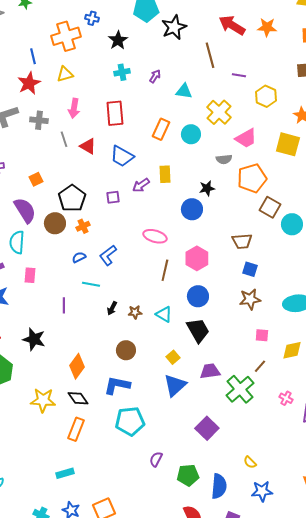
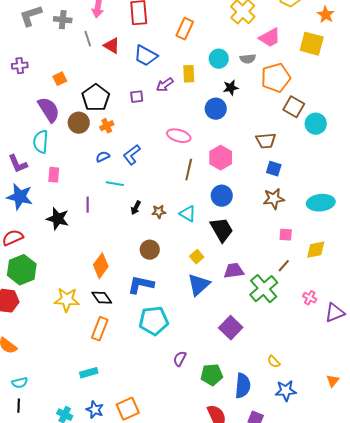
cyan circle: (191, 134) -> (219, 59), moved
black star: (34, 339) -> (58, 219), moved

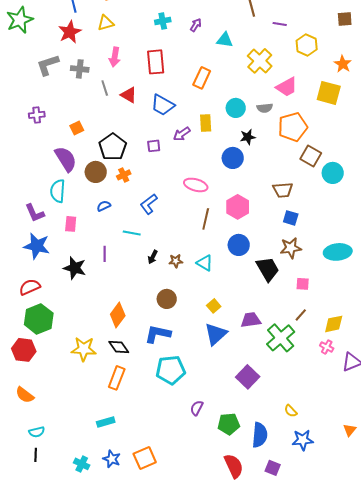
blue semicircle: (103, 157) -> (104, 206), moved
black trapezoid: (222, 230) -> (268, 269), moved
yellow diamond: (316, 250) -> (334, 324), moved

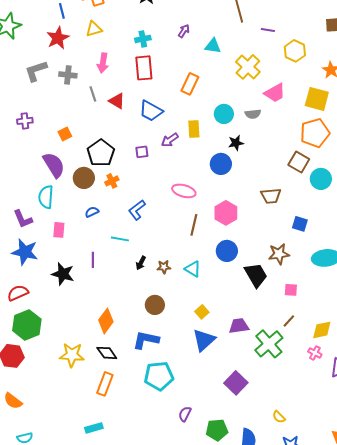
cyan cross: (163, 21) -> (143, 39), moved
orange pentagon: (293, 127) -> (315, 133), moved
blue square: (291, 218) -> (300, 224), moved

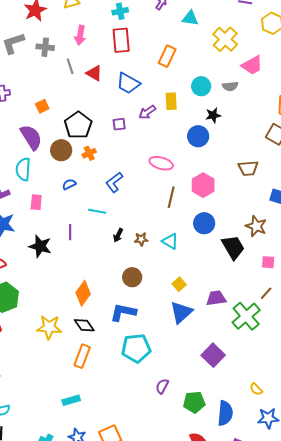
brown star: (279, 254) -> (256, 226), turned 30

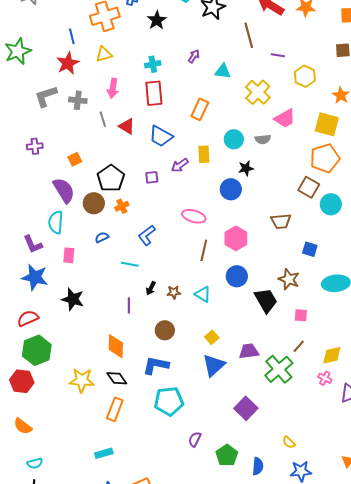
purple line: (70, 232) -> (129, 305), moved
orange diamond: (83, 293) -> (116, 346), turned -35
green pentagon: (194, 402) -> (227, 455), turned -30
blue semicircle: (225, 413) -> (258, 466), size x0.7

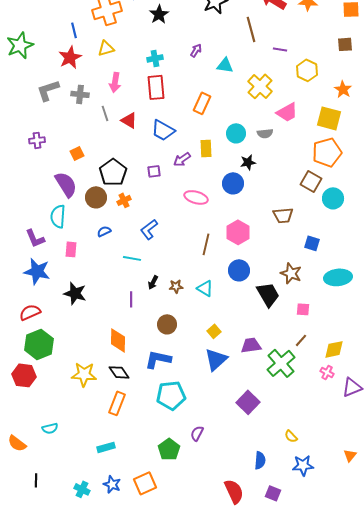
pink ellipse: (194, 216) -> (196, 197), moved
orange semicircle: (23, 426) -> (17, 443), moved
green pentagon: (227, 455) -> (169, 449), moved
cyan semicircle: (35, 463) -> (50, 428), moved

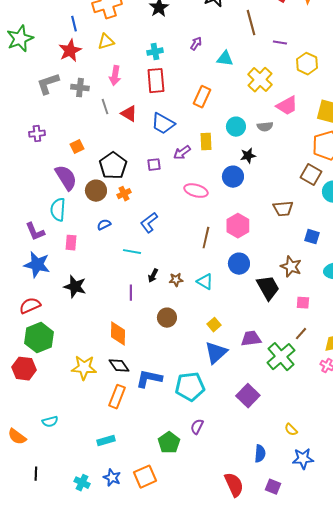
blue L-shape: (158, 359) -> (149, 379), moved
cyan pentagon: (171, 395) -> (190, 387), moved

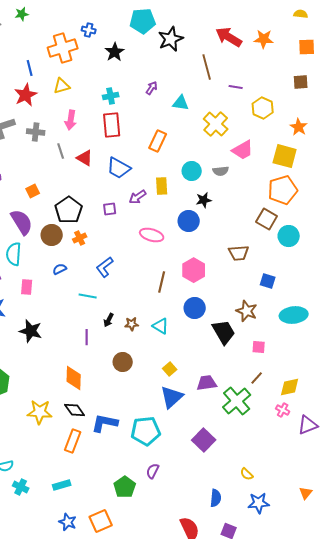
cyan cross: (82, 483) -> (21, 487), moved

